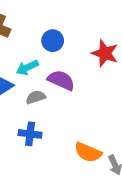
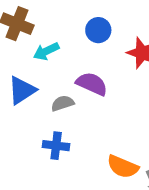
blue circle: (53, 41) -> (98, 30), moved
cyan arrow: (27, 67) -> (46, 51), moved

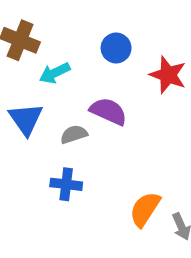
blue triangle: (22, 90) -> (26, 119), turned -32
orange semicircle: (123, 167) -> (145, 209), turned 100

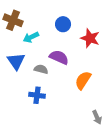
gray semicircle: (74, 134) -> (41, 69), turned 32
orange semicircle: (145, 209) -> (83, 80), moved

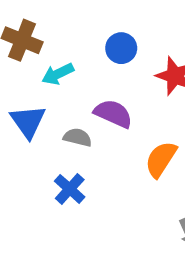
blue cross: (37, 95) -> (70, 189), turned 35

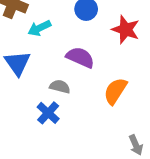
gray semicircle: (78, 137) -> (60, 87), moved

